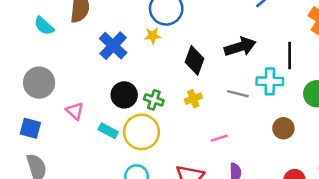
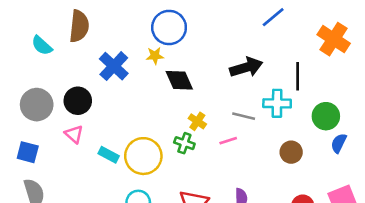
black diamond: (195, 60) -> (179, 80), moved, turned -44
black circle: (124, 95) -> (78, 101), moved
yellow cross: (193, 99) -> (197, 121), turned -35
green cross: (154, 100) -> (184, 143), moved
pink line: (219, 138) -> (228, 141), moved

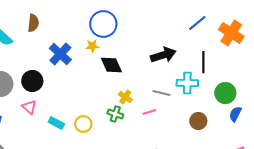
blue line: (273, 17) -> (197, 23), moved
brown semicircle: (79, 26) -> (33, 23), size x0.7
yellow circle: (143, 156) -> (83, 124), size x0.6

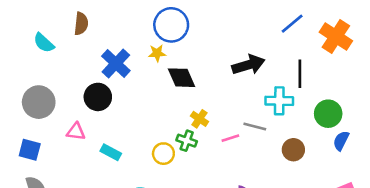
black circle: (32, 81) -> (98, 97), moved
gray line: (161, 93) -> (255, 127), moved
pink triangle: (29, 107) -> (76, 132), turned -35
yellow circle: (83, 124) -> (163, 154), moved

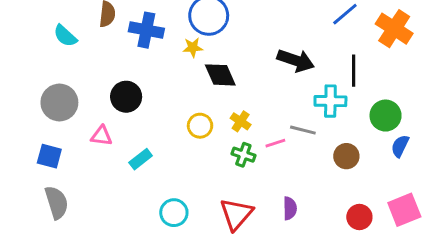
blue cross: (116, 63) -> (146, 30), moved, turned -32
black arrow: (248, 65) -> (296, 60), turned 36
green cross: (187, 141) -> (243, 155), moved
cyan rectangle: (111, 152) -> (141, 159), turned -66
yellow circle: (163, 154) -> (200, 126), moved

